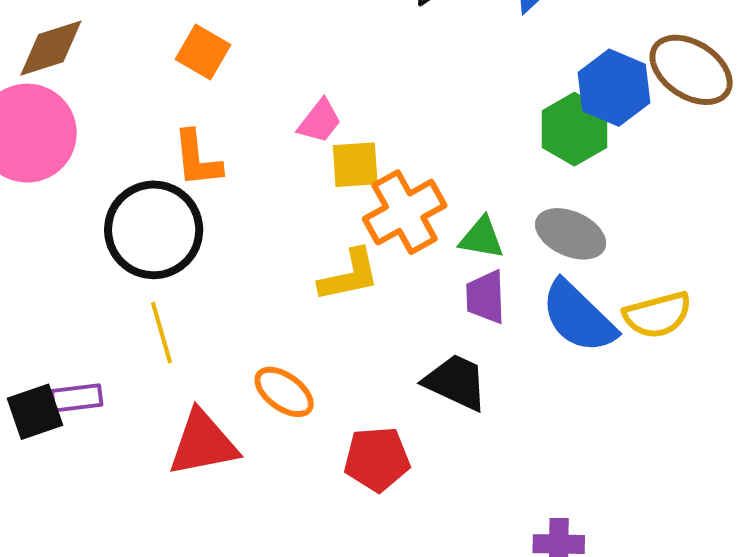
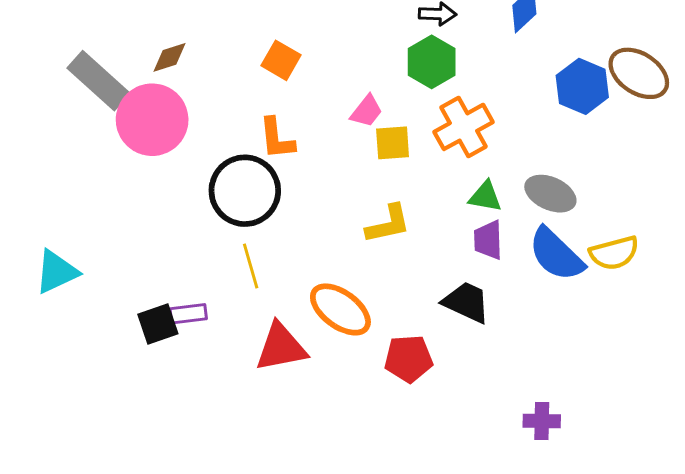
brown diamond: (51, 48) -> (169, 57), size x0.7
green hexagon: (574, 129) -> (432, 62), moved
orange cross: (405, 212) -> (464, 127), moved
orange ellipse: (284, 392) -> (340, 309), size x1.4

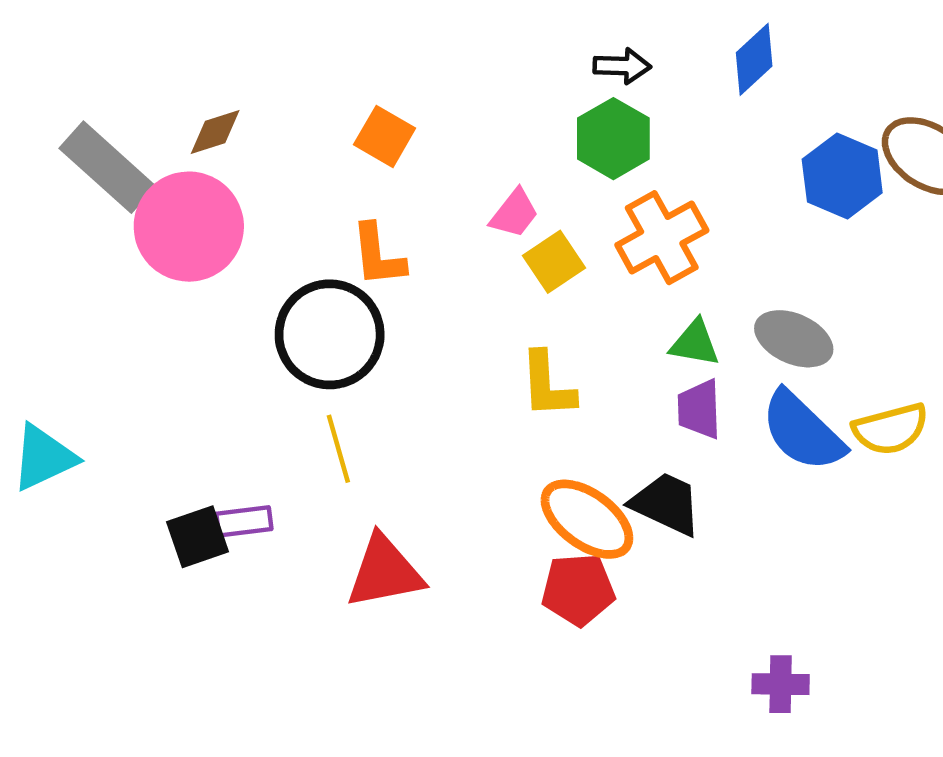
yellow square: (393, 143) -> (554, 262), turned -30
yellow L-shape: (388, 224) -> (547, 385), turned 99
orange ellipse: (340, 309) -> (587, 519), moved

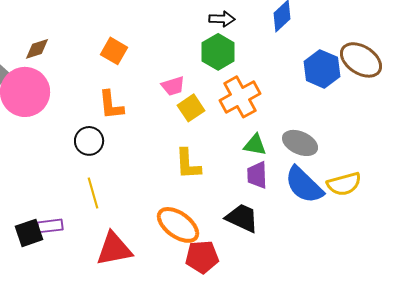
pink trapezoid: (514, 213) -> (173, 86), turned 35
black circle: (330, 334) -> (89, 141), size x0.6
orange ellipse: (587, 519) -> (178, 225), moved

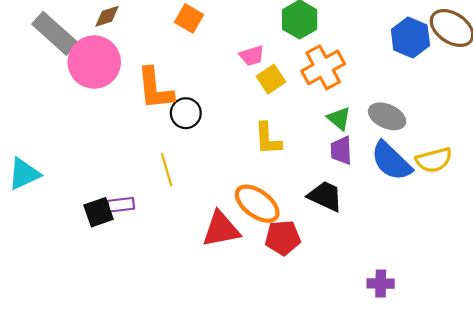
orange L-shape: (111, 105) -> (155, 89), moved, size x1.4
black circle: (89, 141) -> (186, 113), moved
green triangle: (255, 145) -> (339, 118), turned 30
red triangle: (114, 249) -> (221, 229), moved

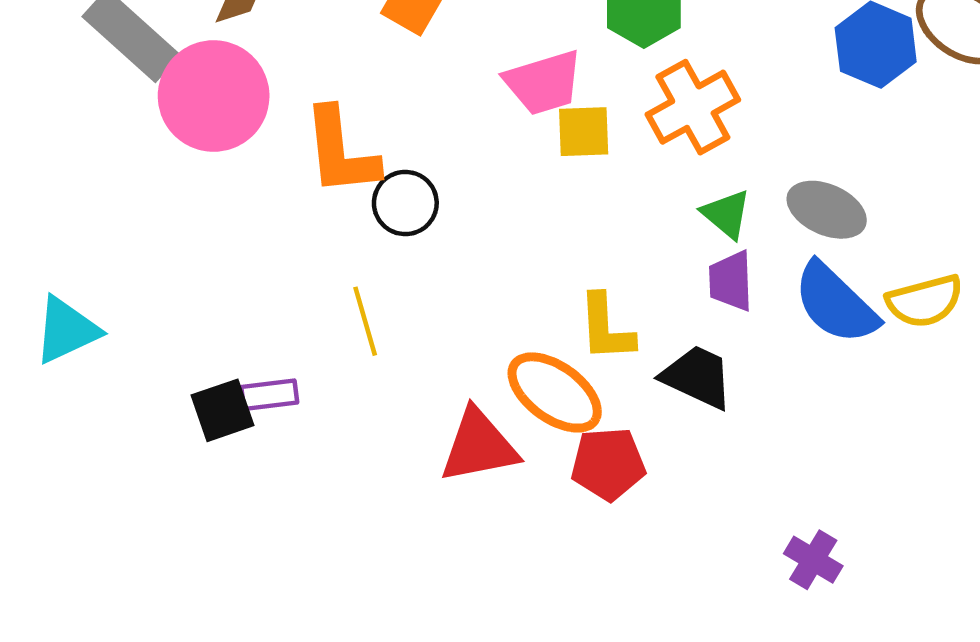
pink trapezoid: (252, 56) -> (544, 83), size x1.5
yellow square: (271, 79) -> (584, 132), turned 32
yellow L-shape: (268, 139) -> (606, 328), moved
purple cross: (381, 284) -> (813, 560), turned 30

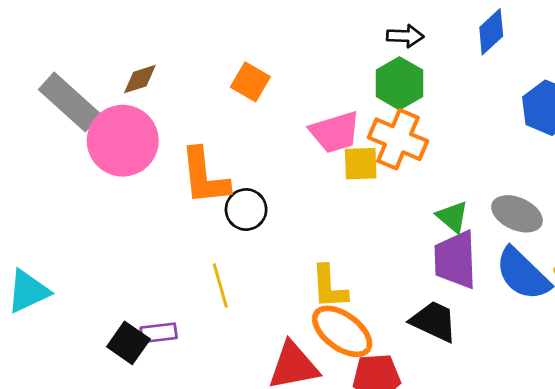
orange cross: (693, 107) -> (398, 139), moved, turned -38
purple trapezoid: (731, 281) -> (455, 260), size x1.5
yellow L-shape: (606, 328) -> (329, 287), moved
black square: (223, 410) -> (128, 343), turned -36

